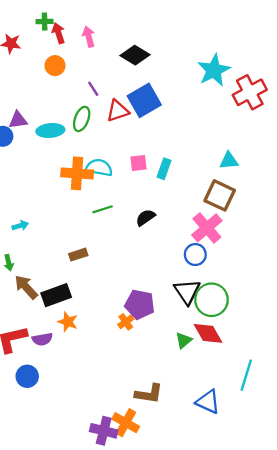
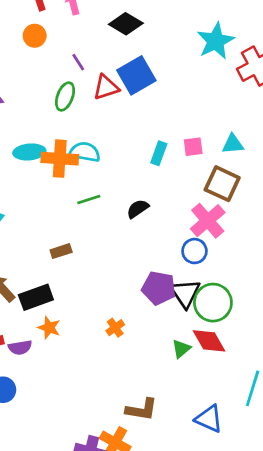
cyan ellipse: (50, 131) -> (29, 152), moved
pink square: (138, 163) -> (193, 147), moved
purple pentagon: (140, 304) -> (159, 288), moved

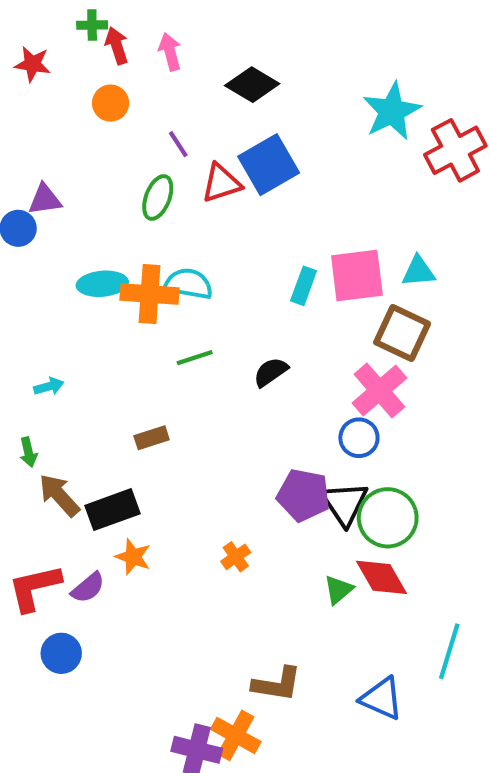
pink square: (193, 147) -> (357, 276), size x1.8
purple semicircle: (20, 347) -> (88, 588), turned -30

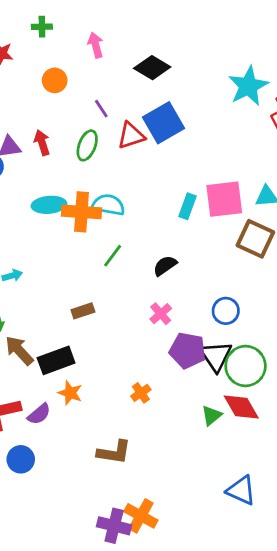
red arrow: (117, 46) -> (42, 143), moved
green line: (195, 358) -> (113, 256), turned -35
pink cross: (379, 391) -> (161, 314), moved, size x0.6
brown L-shape: (277, 684) -> (114, 452), moved

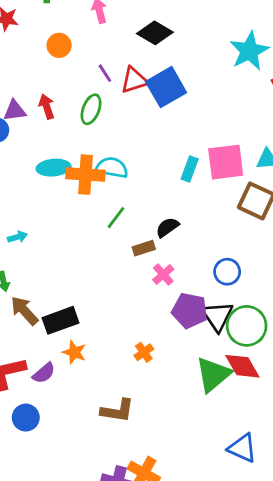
red triangle: (131, 136) -> (134, 80), moved
brown rectangle: (83, 311) -> (144, 248), moved
green triangle: (212, 415) -> (213, 374), size x1.8

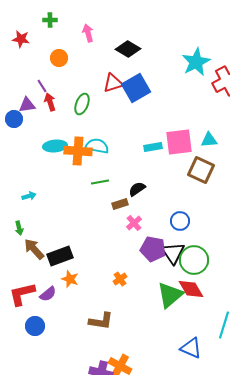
purple line: (105, 73) -> (42, 86), moved
cyan rectangle: (190, 169) -> (153, 147), turned 60
green line: (116, 218) -> (100, 182), turned 42

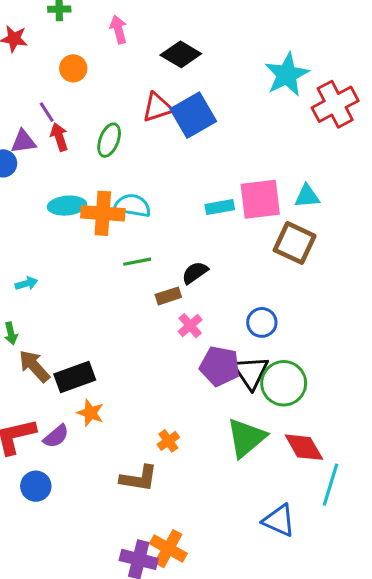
orange cross: (120, 279) -> (168, 441), moved
red diamond: (191, 289) -> (304, 447), moved

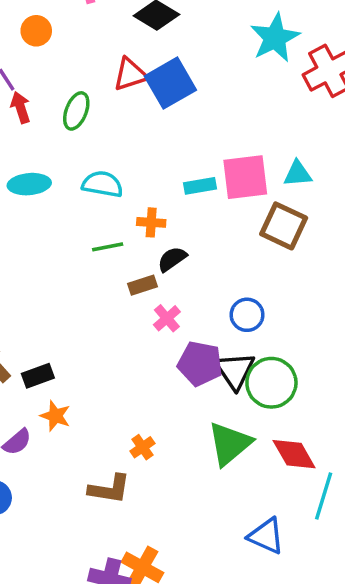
orange cross: (103, 213) -> (151, 222), moved, size x0.6
black rectangle: (75, 377) -> (38, 376), size x0.7

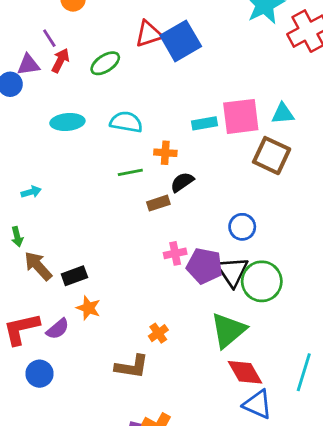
red arrow: (21, 107) -> (60, 60), turned 45
green ellipse: (76, 111) -> (105, 63), turned 36
pink cross: (167, 318) -> (175, 253), moved, turned 30
red diamond: (294, 454) -> (245, 372), moved

